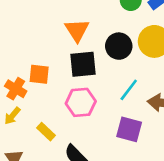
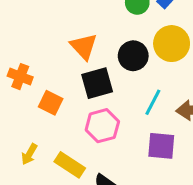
orange square: (39, 74) -> (51, 103), turned 30
orange cross: (16, 89) -> (20, 77), moved
yellow rectangle: (46, 132) -> (70, 165), size x1.4

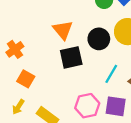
orange cross: (20, 77) -> (15, 49), turned 30
orange square: (51, 103) -> (26, 79), moved
pink hexagon: (102, 126) -> (87, 106), moved

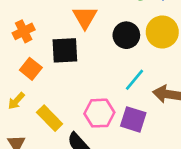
black square: (71, 57) -> (65, 50), moved

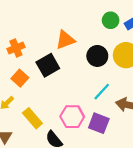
orange triangle: (85, 17) -> (65, 40), turned 36
black square: (65, 50) -> (48, 65), turned -30

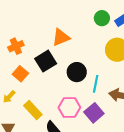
black circle: (97, 56) -> (77, 72), moved
cyan line: (102, 92) -> (96, 84), turned -30
purple square: (99, 123) -> (94, 113), turned 30

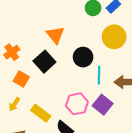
orange triangle: (61, 37) -> (55, 35), turned -36
black circle: (77, 72) -> (83, 57), moved

